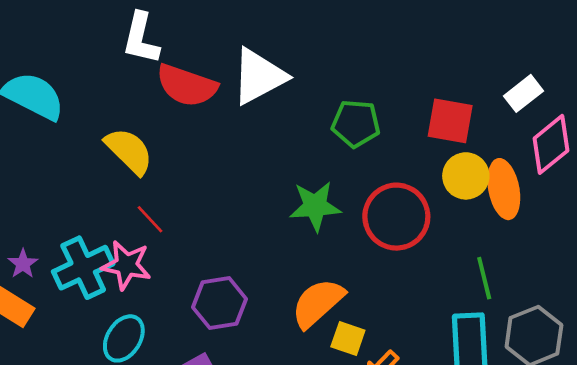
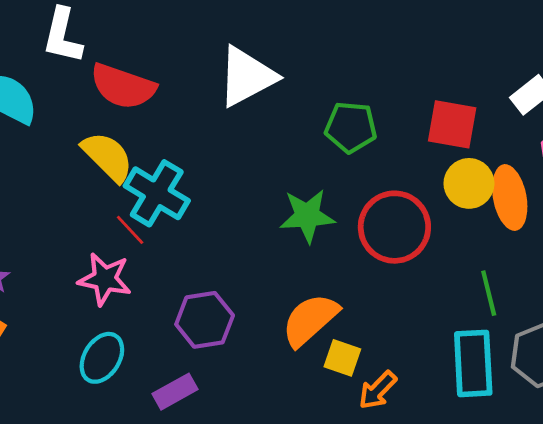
white L-shape: (141, 38) -> (63, 36), moved
red semicircle: (187, 86) -> (123, 86), moved
cyan cross: (83, 268) -> (157, 193), moved, turned -34

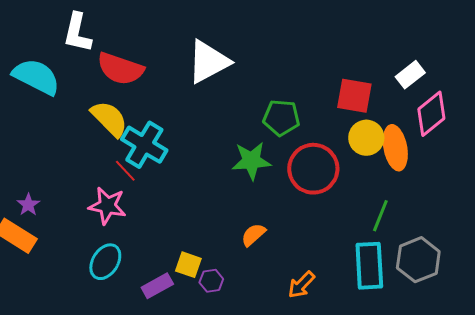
green pentagon: (351, 127) -> (281, 118), moved
green line: (489, 293) -> (380, 216), turned 36
purple hexagon: (205, 320) -> (211, 281), moved, size x0.6
orange semicircle: (310, 320) -> (253, 235), size x0.6
yellow square: (342, 358) -> (188, 265), moved

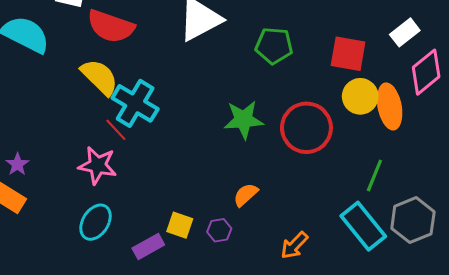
green pentagon: (281, 118) -> (274, 46), moved
cyan rectangle: (369, 266) -> (363, 226), turned -36
purple hexagon: (211, 281) -> (219, 230), moved

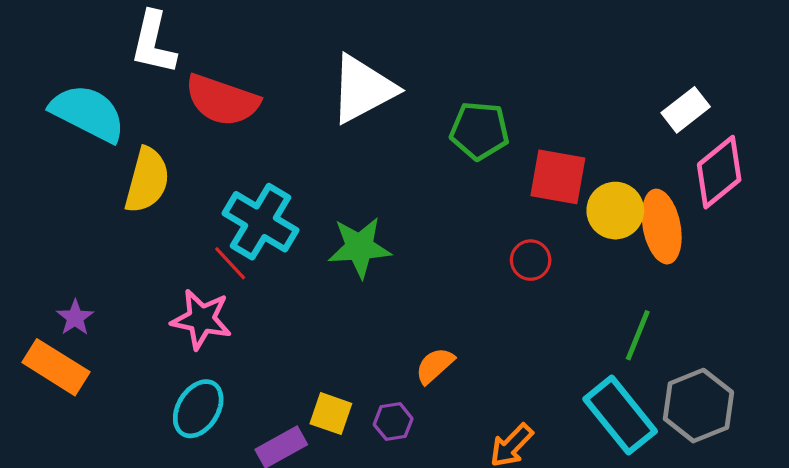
red square: (348, 54) -> (558, 177), moved
yellow semicircle: (100, 77) -> (147, 180), moved, turned 60
green star: (244, 120) -> (360, 247), moved
red circle: (306, 128) -> (531, 260), size x0.5

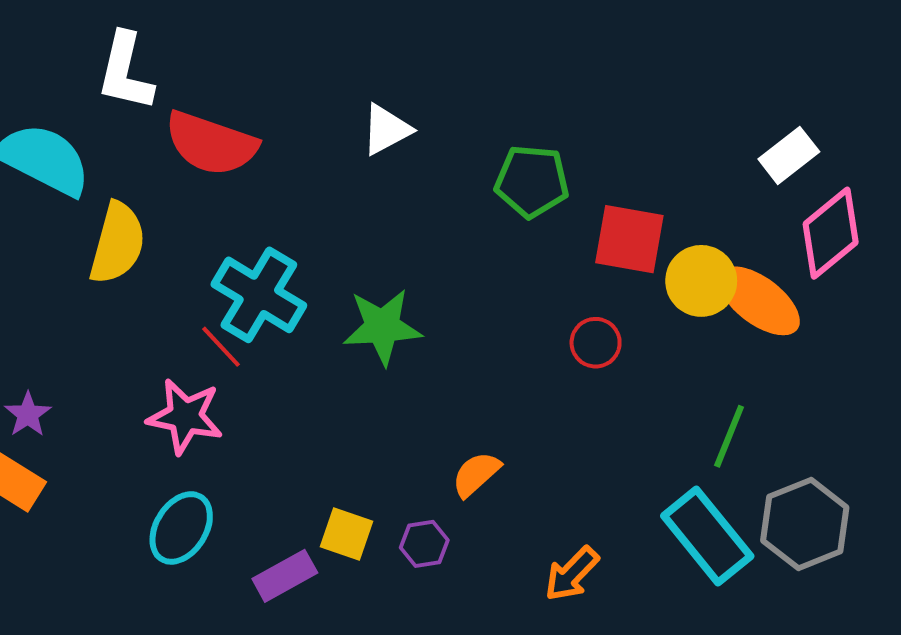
white triangle: (363, 89) -> (386, 129), size x0.6
orange ellipse: (662, 227) -> (759, 301), turned -42

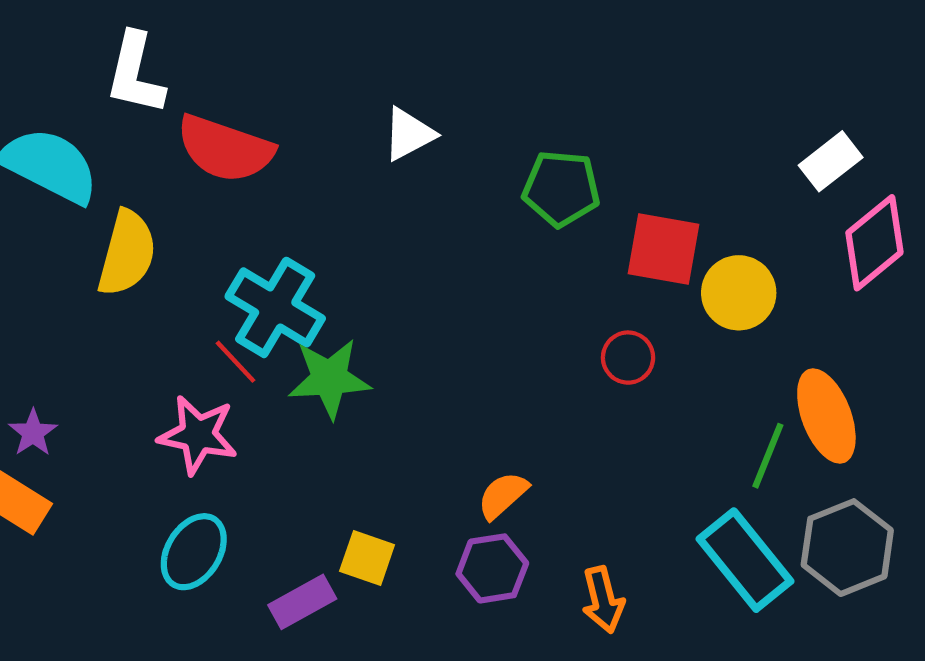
orange ellipse: (759, 301) -> (826, 416), moved, turned 32
green star: (382, 327) -> (329, 378), moved
purple hexagon: (424, 544) -> (492, 568), moved, size x1.4
orange arrow: (572, 574) -> (603, 600), turned -58

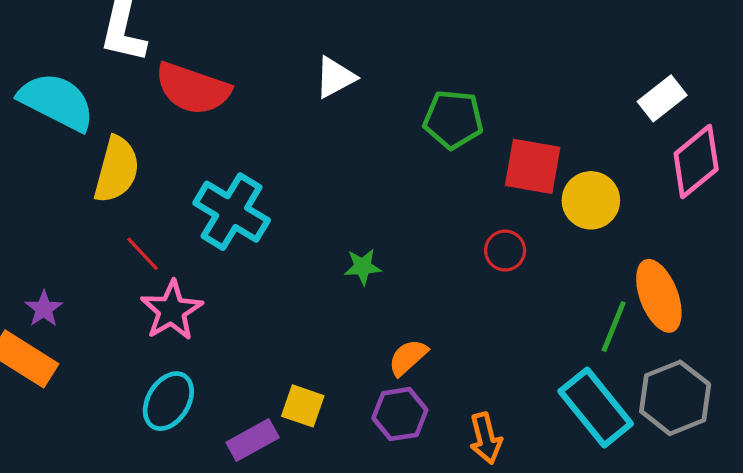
red line: (235, 362) -> (143, 254), moved
green star: (329, 378) -> (363, 267), moved, size x0.6
pink star: (198, 435) -> (172, 310), turned 30

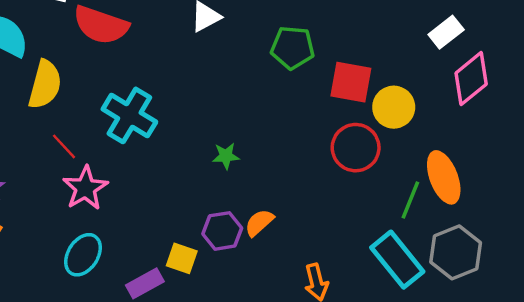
red circle: (505, 251) -> (356, 148), moved, size x1.6
purple hexagon: (400, 414) -> (222, 231), moved

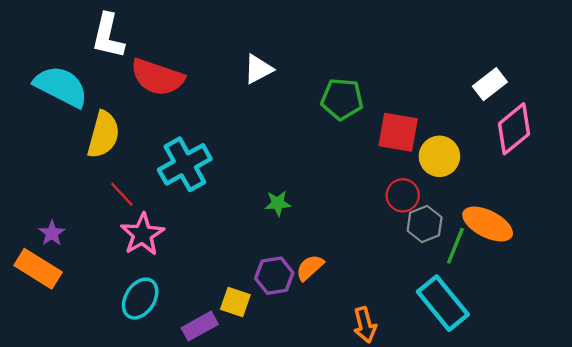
cyan cross: (129, 115) -> (185, 164), turned 30
red circle: (356, 148) -> (403, 195), size x0.7
orange ellipse: (444, 177) -> (488, 224), turned -42
gray hexagon: (456, 252) -> (425, 224), moved, size x0.7

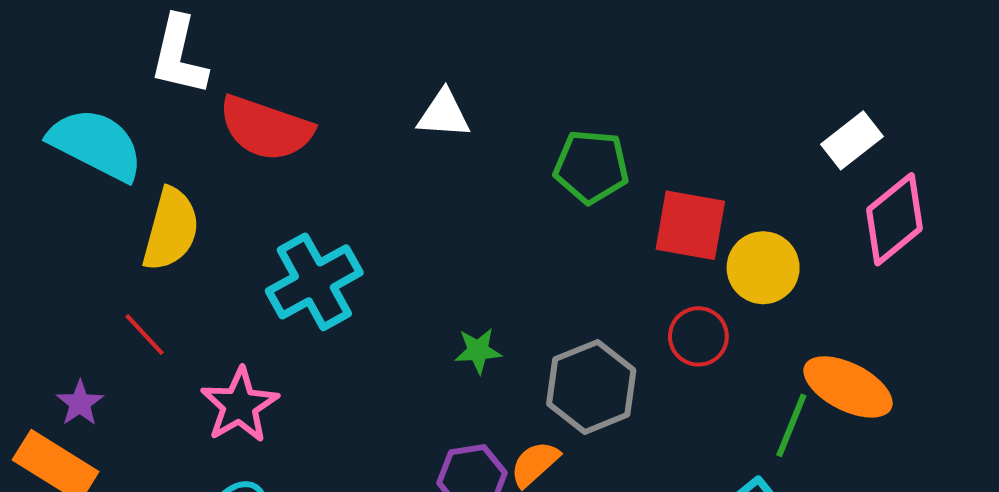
white triangle: (258, 69) -> (444, 114), turned 32
red line: (122, 194) -> (145, 334), moved
gray hexagon: (425, 224) -> (591, 387), moved, size x1.4

